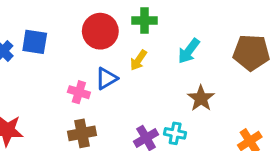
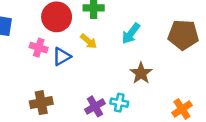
yellow arrow: (138, 60) -> (89, 41), turned -84
pink cross: (79, 92) -> (39, 48), moved

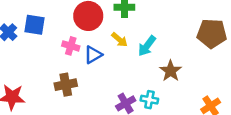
cyan arrow: (131, 34) -> (147, 46), moved
brown cross: (41, 103) -> (66, 85), moved

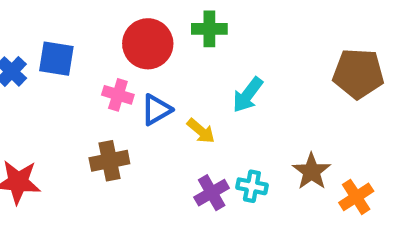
yellow arrow: (119, 40) -> (201, 131), moved
brown star: (171, 71) -> (312, 171), moved

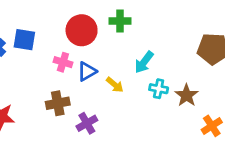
brown star: (312, 171) -> (187, 95), moved
cyan cross: (252, 186) -> (159, 89), moved
purple cross: (212, 193) -> (87, 123), moved

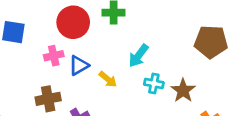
pink cross: (63, 62) -> (54, 56), turned -30

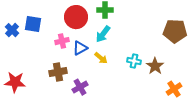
cyan arrow: (139, 56) -> (103, 34), moved

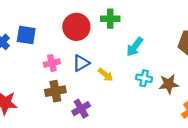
cyan arrow: (103, 34) -> (135, 47), moved
pink cross: (62, 41) -> (52, 63), moved
brown star: (155, 66) -> (169, 84), turned 30

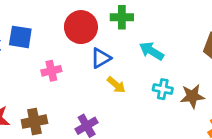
cyan arrow: (135, 47) -> (151, 51), turned 84
blue triangle: (81, 63) -> (101, 58), moved
brown cross: (55, 91) -> (34, 122), moved

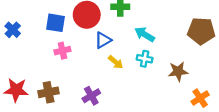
blue square: (20, 37) -> (55, 23), moved
cyan cross: (163, 89) -> (145, 59), moved

